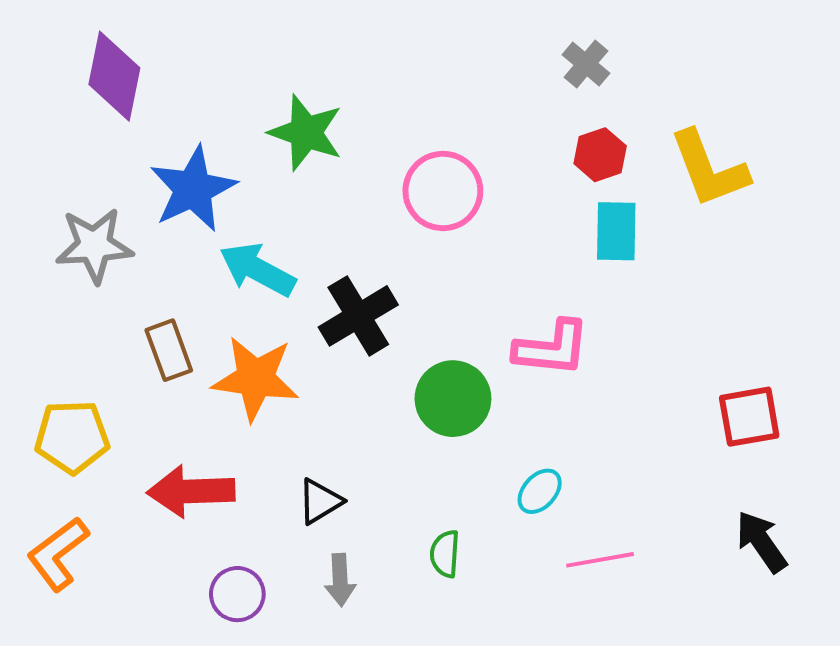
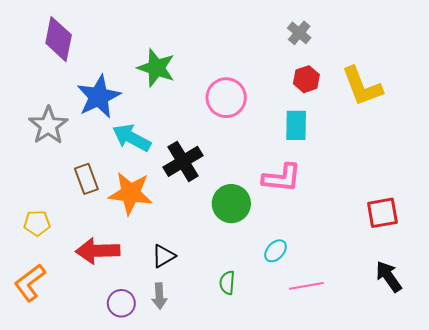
cyan rectangle: (616, 231) -> (296, 125), moved
gray star: (94, 245) -> (48, 125), turned -30
yellow pentagon: (72, 437) -> (37, 223), size x0.7
gray arrow: (340, 580) -> (159, 296), moved

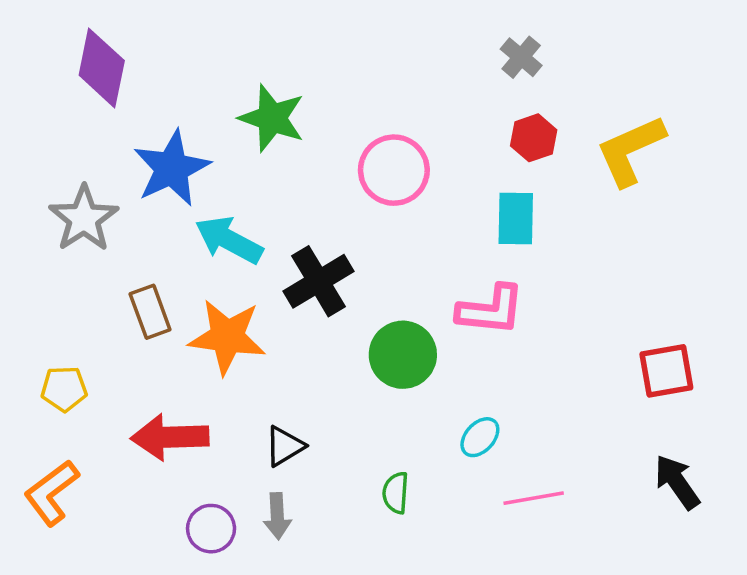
yellow L-shape: (362, 86) -> (630, 150), turned 87

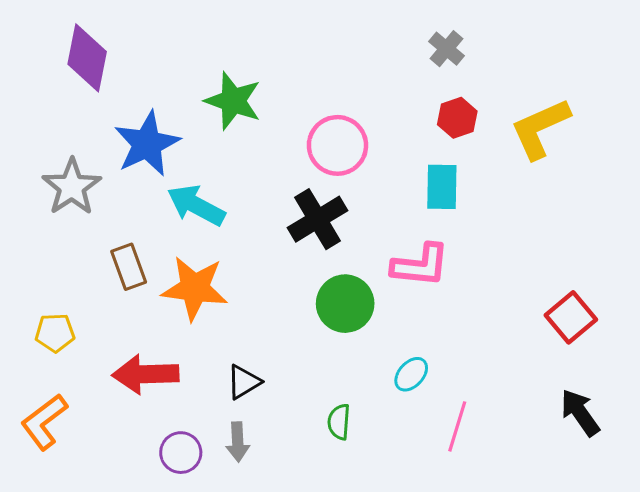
black cross: (319, 281) -> (317, 219), moved
red square: (666, 371) -> (571, 317), turned -30
pink line: (534, 498) -> (457, 426), turned -63

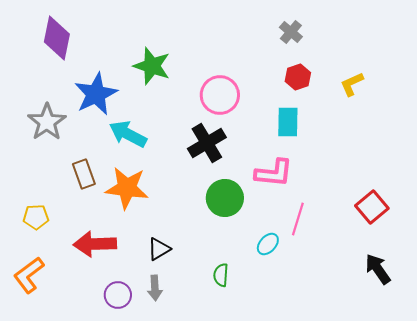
yellow L-shape: (540, 129) -> (352, 84), size x0.6
pink line: (457, 426) -> (298, 219), moved

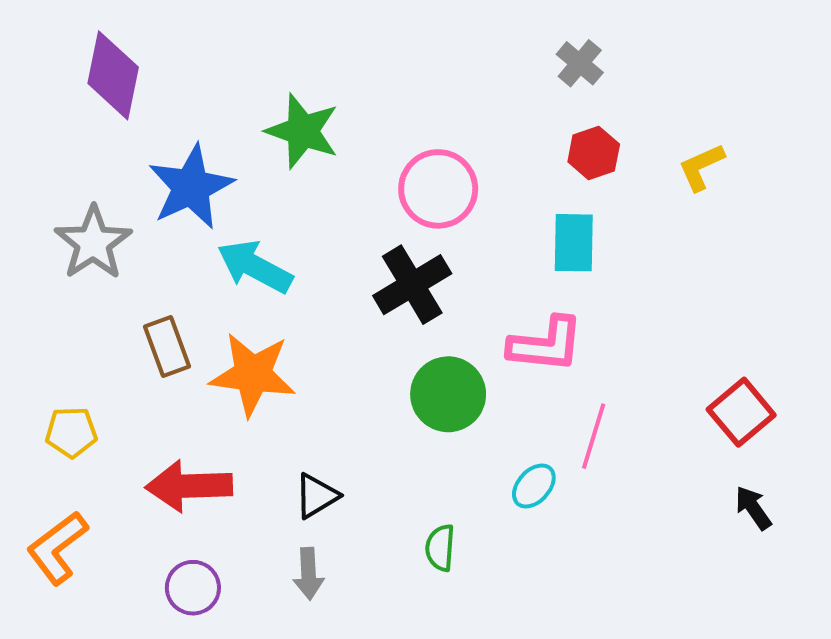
black arrow: (378, 269) -> (753, 508), moved, size x0.7
purple circle: (118, 295) -> (193, 588), moved

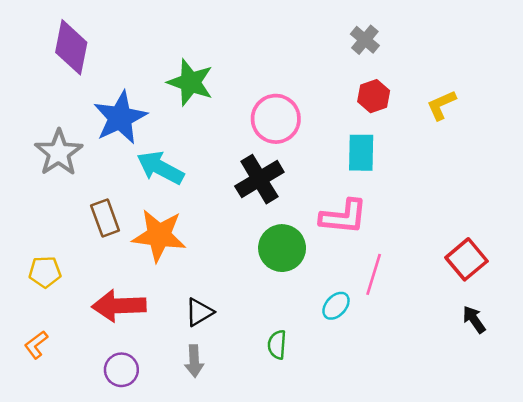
orange L-shape: (57, 548) -> (36, 345), size x0.6

